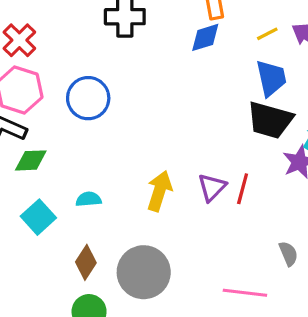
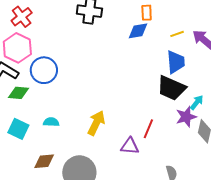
blue circle: (88, 98) -> (44, 70), moved
purple triangle: (212, 187) -> (130, 146), moved, turned 42
cyan square: (38, 217) -> (18, 129), turned -30
brown diamond: (86, 262) -> (44, 161), turned 45

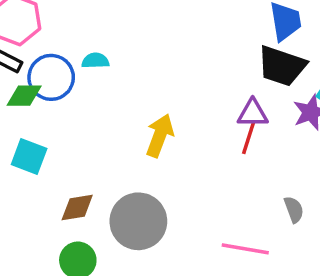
blue circle: (44, 70) -> (51, 77), moved
cyan semicircle: (51, 122) -> (95, 61), moved
purple triangle: (130, 146) -> (253, 113), moved

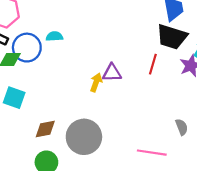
purple triangle: (253, 113) -> (112, 73), moved
yellow arrow: (160, 135) -> (96, 82), size x0.7
red line: (249, 138) -> (153, 64), moved

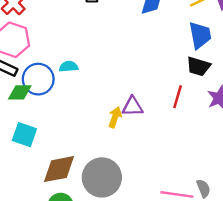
black trapezoid: (172, 37) -> (198, 66), size x0.7
gray semicircle: (182, 127) -> (203, 188), moved
brown diamond: (45, 129) -> (59, 169), size x1.4

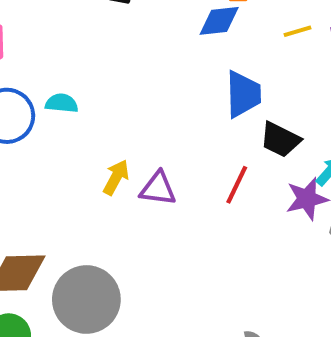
blue trapezoid: (200, 35) -> (243, 94), moved
yellow arrow: (115, 117) -> (116, 177), moved

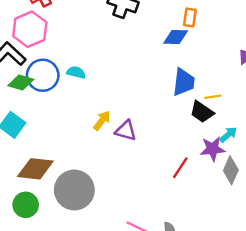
yellow line: (297, 31) -> (213, 97), moved
red line: (237, 185) -> (180, 168), moved

